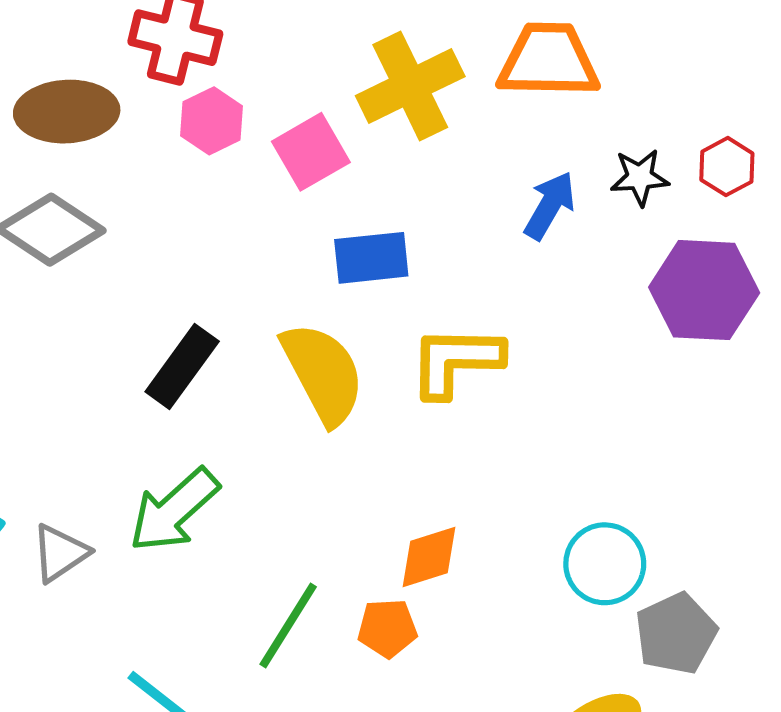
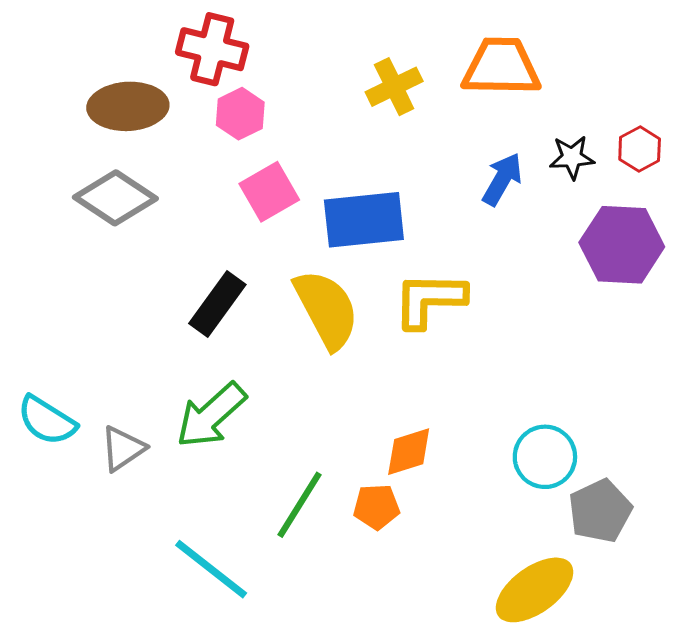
yellow cross: (410, 86) -> (394, 87), size x0.7
pink square: (311, 152) -> (269, 192), moved
blue rectangle: (371, 258) -> (364, 220), size x1.4

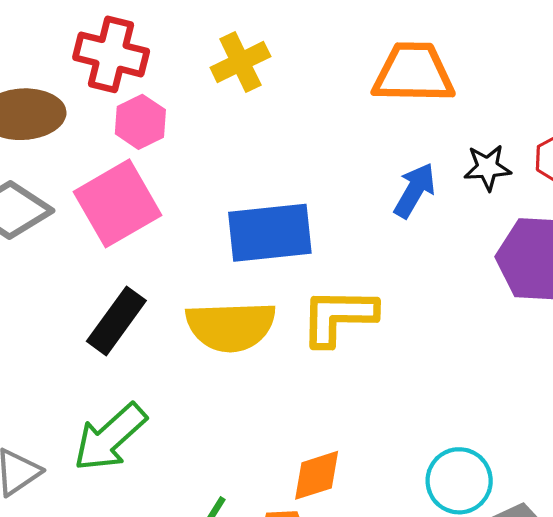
yellow cross: (394, 87) -> (240, 62), moved
pink square: (269, 192) -> (118, 203), moved, size x1.4
yellow semicircle: (327, 309) -> (231, 326), turned 116

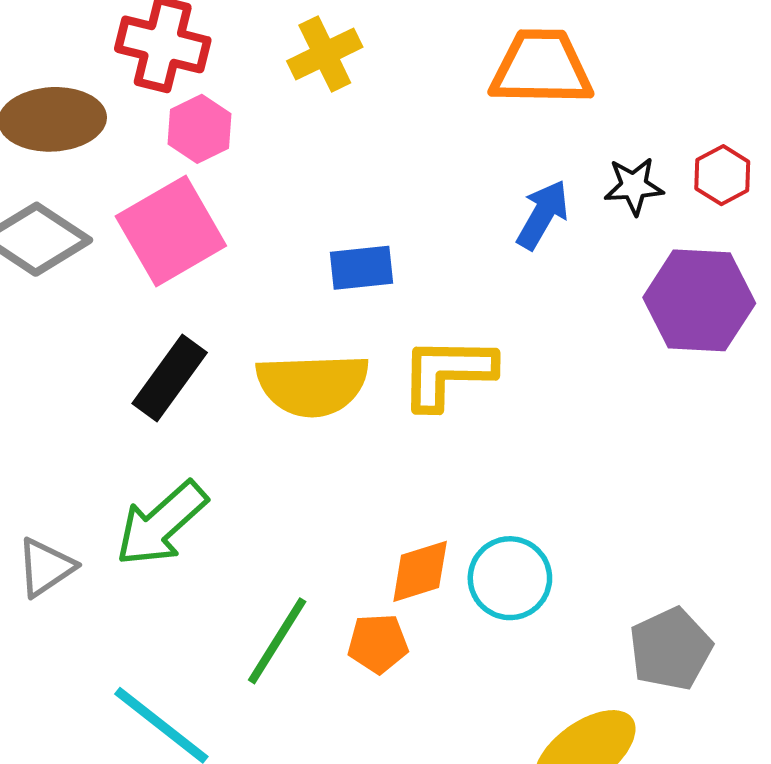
blue rectangle: (270, 233) -> (362, 268), size x0.6
cyan circle: (459, 481) -> (510, 578), moved

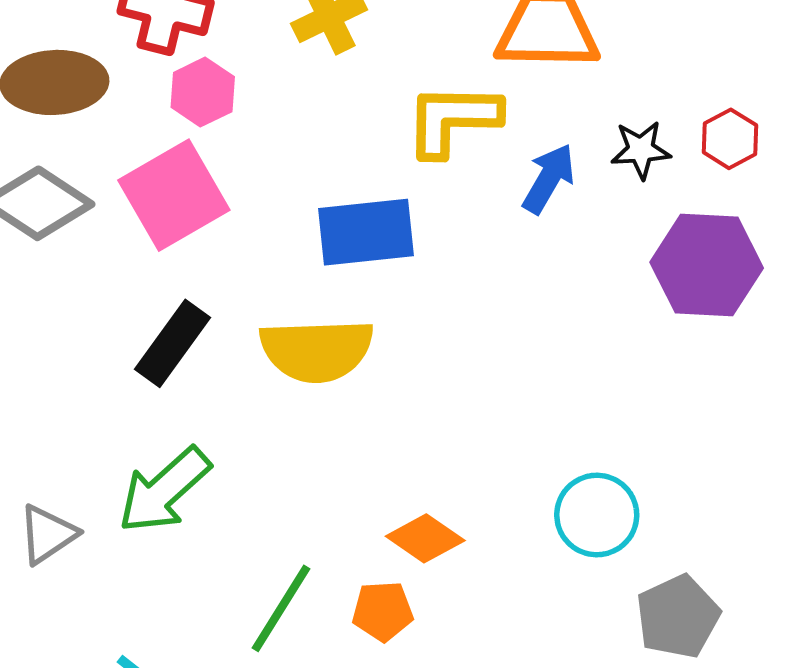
blue rectangle: (362, 268) -> (366, 232), size x1.5
yellow L-shape: (447, 373) -> (453, 120), moved
orange diamond: (420, 571) -> (425, 538), turned 52
cyan circle: (510, 578) -> (597, 515), moved

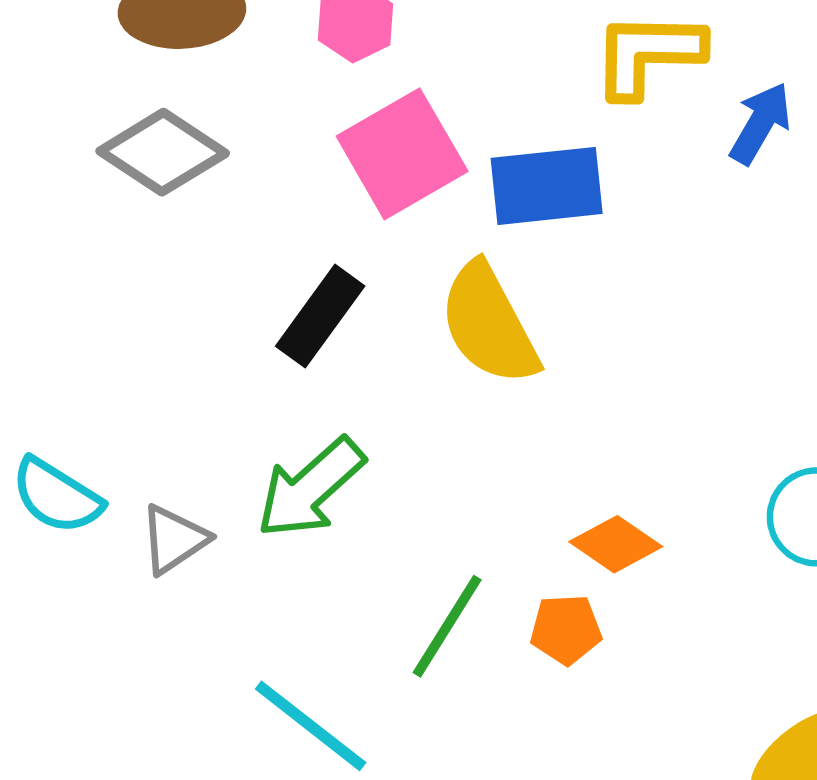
pink square: (174, 195) -> (402, 154), moved
yellow semicircle: (317, 350) -> (489, 324), turned 64

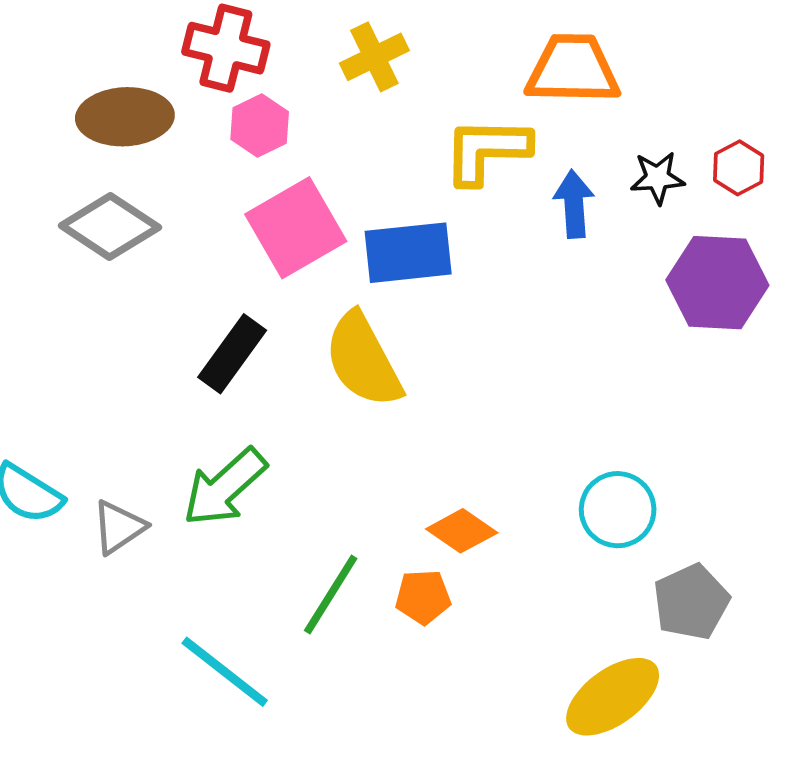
blue arrow: (760, 123) -> (574, 204), turned -34

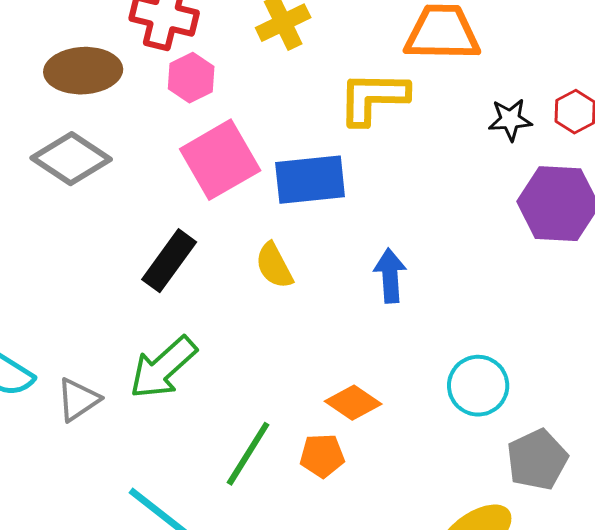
blue arrow: (574, 204) -> (390, 276), moved
yellow semicircle: (363, 360) -> (274, 266), size x0.6

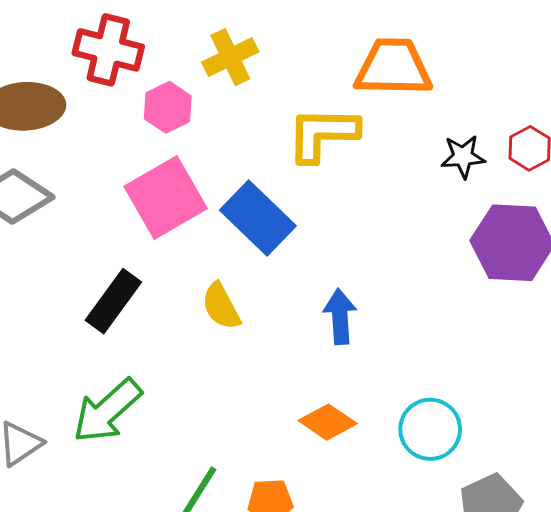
pink hexagon: (191, 78) -> (168, 107), moved
blue rectangle: (310, 180) -> (258, 218), turned 50
orange diamond: (353, 403) -> (328, 422), moved

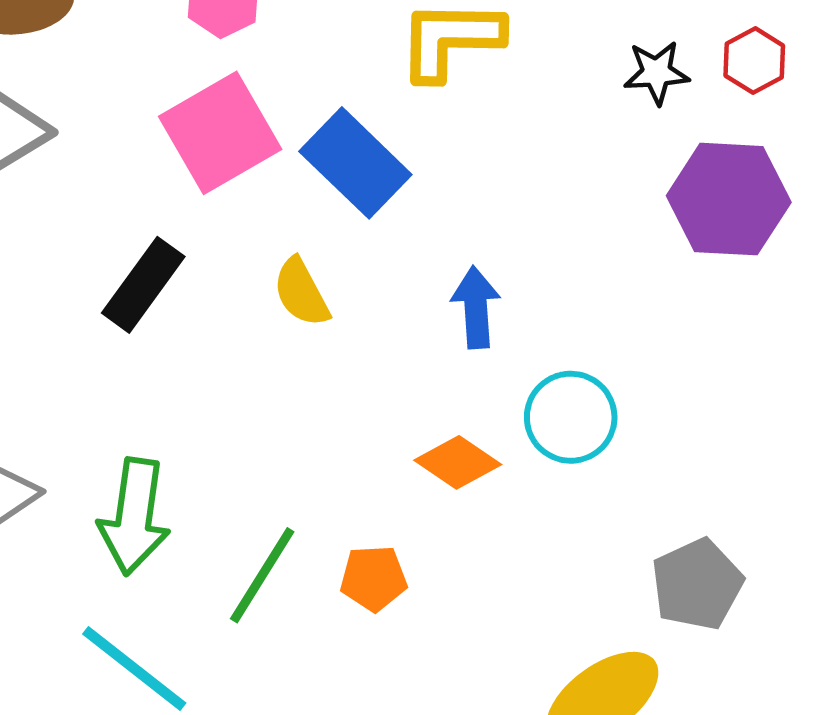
green arrow: (107, 411) -> (134, 517), moved, turned -40
cyan circle: (430, 429) -> (571, 417), moved

